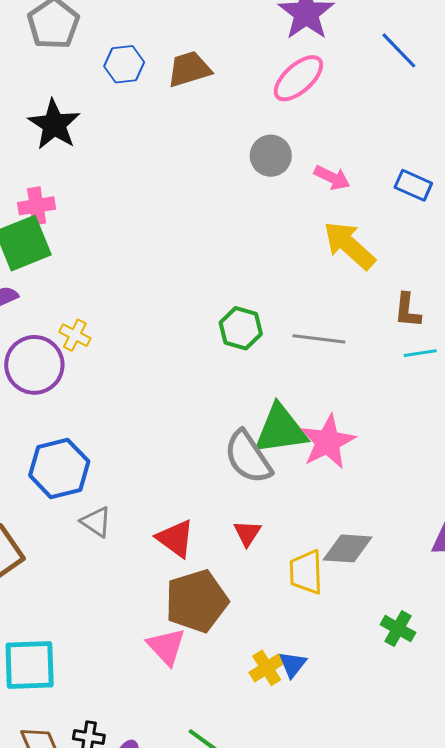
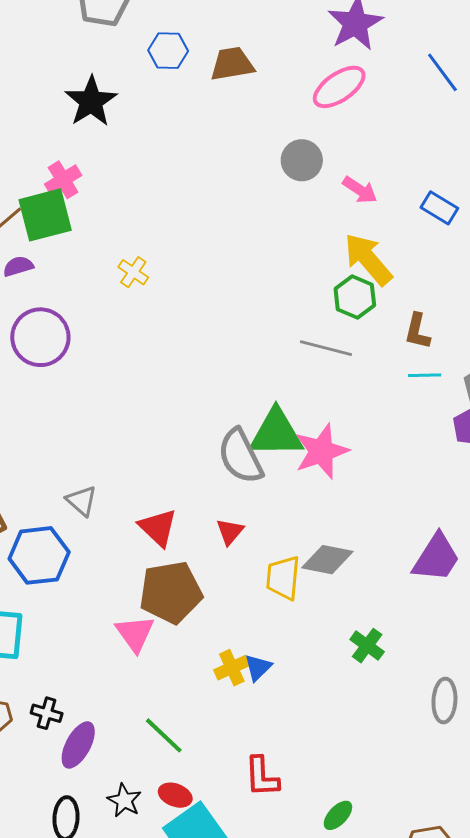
pink cross: (37, 206) -> (63, 180), turned -30
green hexagon: (241, 328) -> (355, 297), moved
yellow cross: (75, 335) -> (133, 272), moved
blue hexagon: (59, 468) -> (39, 555), moved

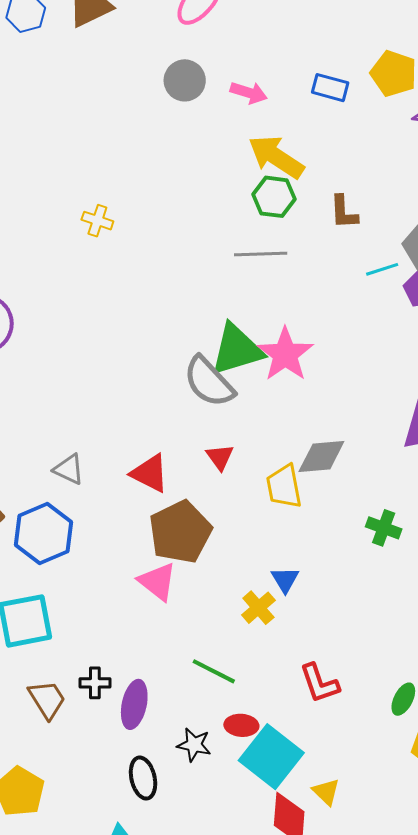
yellow cross: (133, 272) -> (97, 221), moved
cyan line: (425, 375) -> (382, 269), moved
yellow cross: (232, 668) -> (258, 608), moved

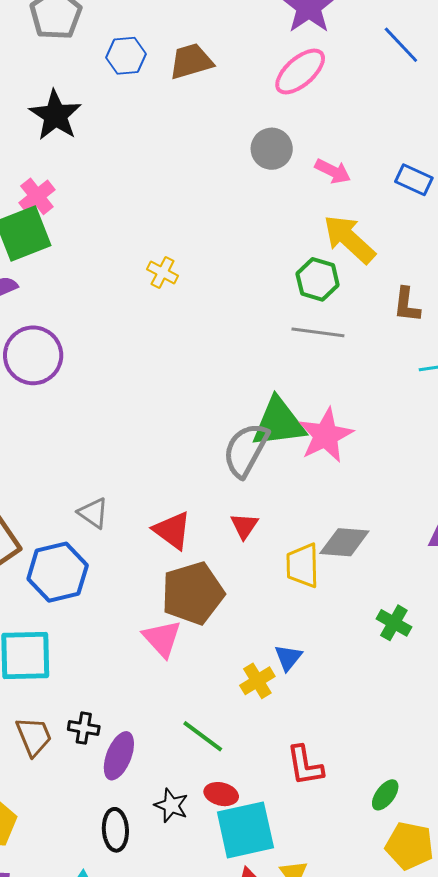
green hexagon: (274, 197) -> (318, 279), moved
gray semicircle: (209, 382) -> (246, 450), turned 62
cyan square: (271, 757) -> (245, 830), turned 30

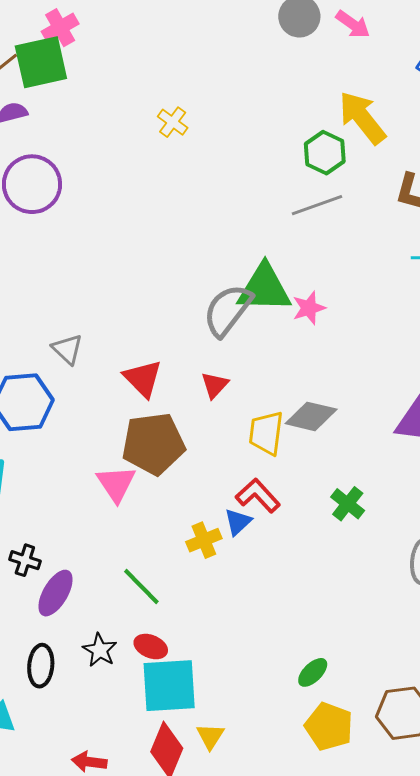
pink arrow: (333, 171) -> (353, 24), moved
gray line: (318, 332) -> (317, 205), turned -36
pink star: (326, 435) -> (309, 308), size x0.6
red L-shape: (305, 765) -> (258, 496), moved, turned 138

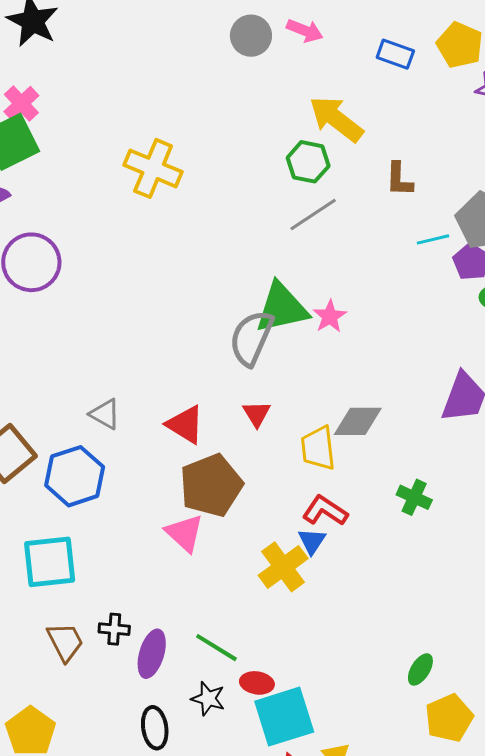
yellow cross: (173, 122) -> (153, 168), size x1.8
yellow cross: (204, 540) -> (283, 567), size x1.4
green line: (141, 586) -> (216, 648), moved
yellow pentagon: (329, 726) -> (449, 718), turned -30

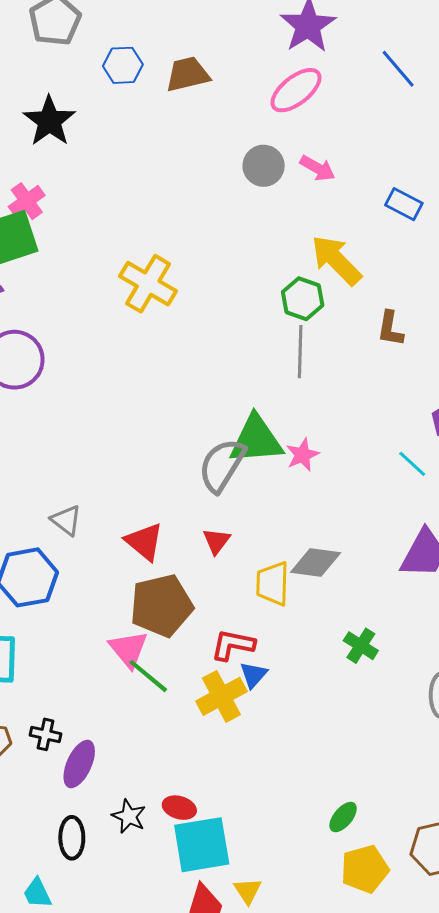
gray line: (313, 215) -> (300, 352), turned -63
cyan line: (433, 239) -> (412, 464), moved, turned 48
red L-shape: (325, 511) -> (233, 645), moved, turned -30
green line: (216, 648) -> (148, 676), moved

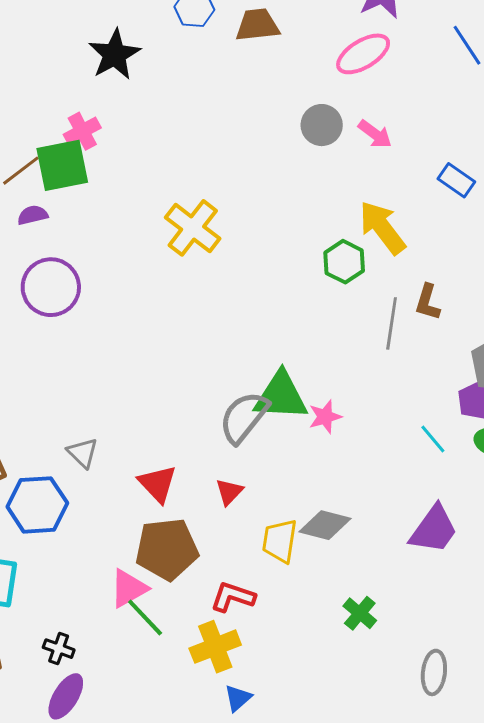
gray line: (300, 352) -> (392, 323), moved
pink triangle: (128, 649) -> (129, 588), turned 33
blue triangle: (253, 675) -> (238, 698), moved
black cross: (46, 734) -> (59, 649), moved

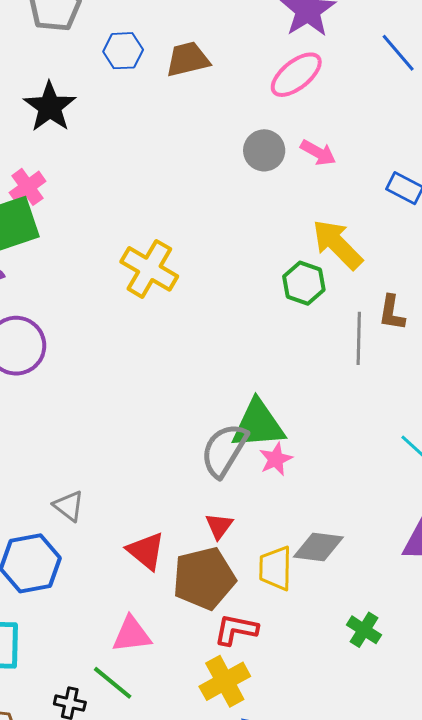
pink star: (325, 417) -> (276, 459), moved
red triangle: (158, 484) -> (146, 551), moved
brown pentagon: (167, 549) -> (204, 578), moved
pink triangle: (129, 588) -> (132, 635), turned 30
green line: (145, 617) -> (113, 683), moved

